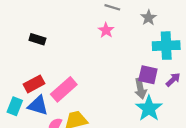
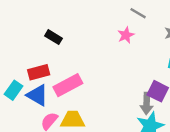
black rectangle: (37, 39) -> (53, 37), moved

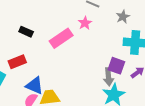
pink rectangle: (68, 85) -> (61, 38), moved
blue triangle: (37, 95) -> (35, 86), moved

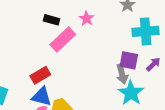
black rectangle: (26, 32) -> (51, 20), moved
red rectangle: (17, 62) -> (40, 75), moved

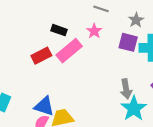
purple square: (129, 60) -> (128, 42), moved
red rectangle: (40, 75) -> (41, 56), moved

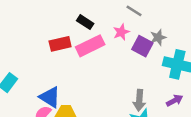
gray star: (136, 20) -> (158, 37), moved
purple square: (128, 42) -> (142, 46), moved

